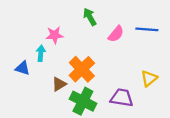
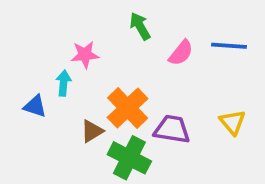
yellow triangle: (149, 78) -> (232, 122), turned -30
purple trapezoid: (122, 98) -> (172, 129), moved

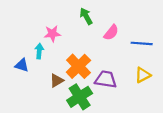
blue line: (229, 46) -> (142, 43), moved
yellow triangle: (232, 122) -> (143, 75), turned 42
green cross: (129, 158) -> (80, 97), turned 30

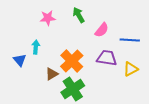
pink star: (52, 34) -> (48, 18), moved
blue triangle: (22, 65) -> (20, 60), turned 32
purple trapezoid: (106, 79) -> (107, 58), moved

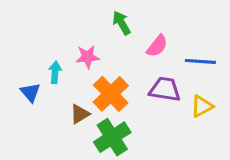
pink star: (48, 18) -> (88, 57), moved

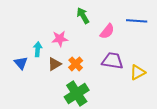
blue line: (200, 61) -> (137, 21), moved
orange cross: (111, 94) -> (76, 64), size x0.6
brown triangle: (80, 114) -> (55, 64), moved

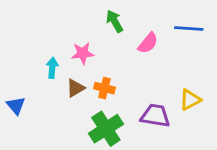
purple trapezoid: (112, 61) -> (155, 116), moved
blue triangle: (21, 63) -> (16, 106), moved
orange cross: (76, 64) -> (104, 88), turned -32

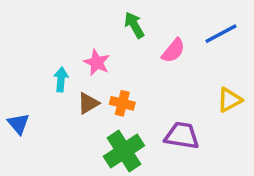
blue line: (189, 29) -> (221, 34), turned -32
pink star: (83, 53) -> (97, 62), turned 30
yellow triangle: (190, 100) -> (230, 100), moved

